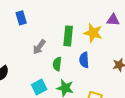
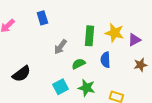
purple triangle: (113, 20) -> (134, 40), moved, turned -32
green semicircle: (57, 64) -> (78, 64), turned 56

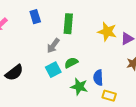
green rectangle: (89, 36) -> (68, 24), moved
blue semicircle: (105, 60) -> (98, 78), moved
cyan square: (60, 87) -> (53, 70), moved

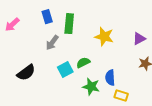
green rectangle: (68, 24) -> (69, 24), moved
yellow star: (107, 32) -> (104, 37), moved
gray arrow: (53, 46) -> (52, 43), moved

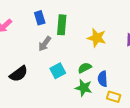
green semicircle: (83, 63) -> (85, 68), moved

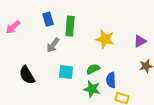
cyan square: (58, 71) -> (66, 72), turned 35
black semicircle: (19, 74) -> (27, 75), turned 96

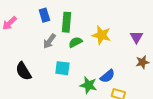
purple triangle: (140, 41) -> (136, 37), turned -32
green semicircle: (93, 69) -> (75, 42), moved
blue semicircle: (111, 80) -> (107, 76), turned -126

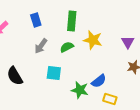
green rectangle: (66, 22) -> (72, 21), moved

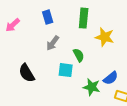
green semicircle: (67, 47) -> (79, 55), moved, turned 88

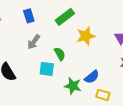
green rectangle: (84, 18) -> (65, 17), turned 48
yellow star: (105, 37) -> (86, 36), turned -30

